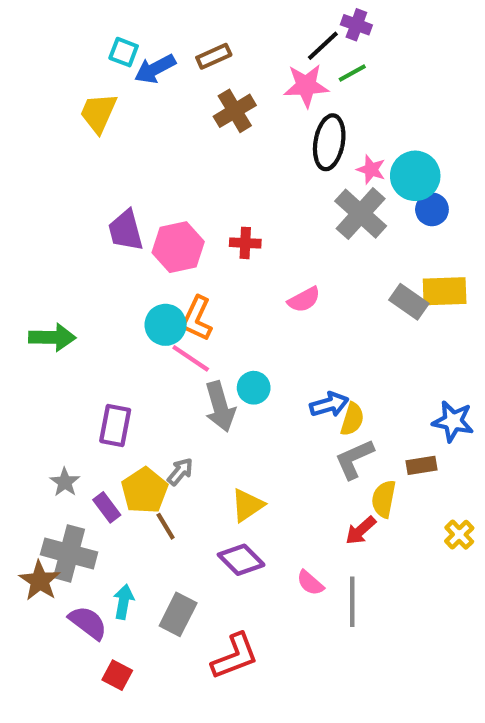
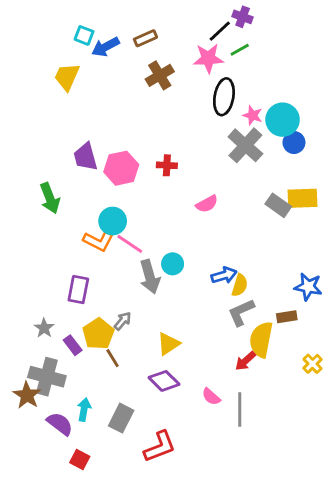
orange L-shape: (197, 318) -> (98, 241), moved, turned -88
green arrow: (52, 337) -> (50, 198), moved, turned 68
yellow semicircle: (384, 499) -> (261, 340), size x1.4

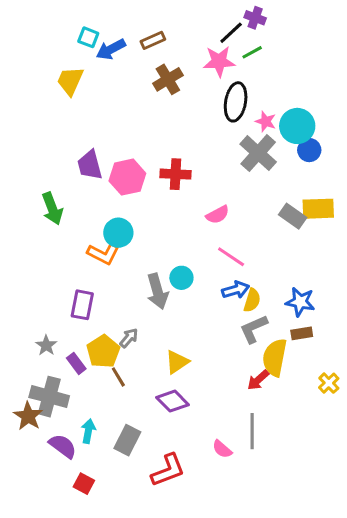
red cross: (167, 165) -> (175, 174), size x1.4
pink line: (130, 244) -> (231, 257), moved
blue star: (308, 287) -> (300, 302), moved
pink semicircle: (211, 397) -> (222, 449), moved

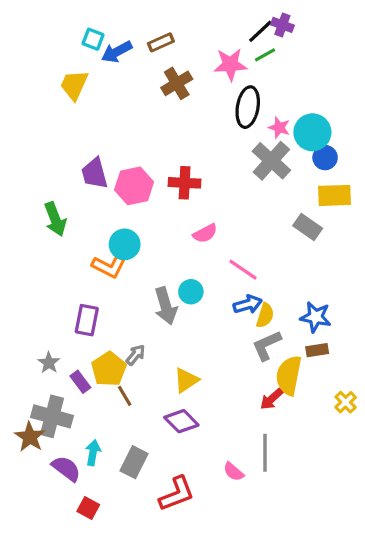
purple cross: (255, 18) -> (282, 25), moved
black line: (231, 33) -> (260, 31), moved
yellow rectangle: (318, 209) -> (335, 195), moved
pink semicircle: (218, 215) -> (205, 233), moved

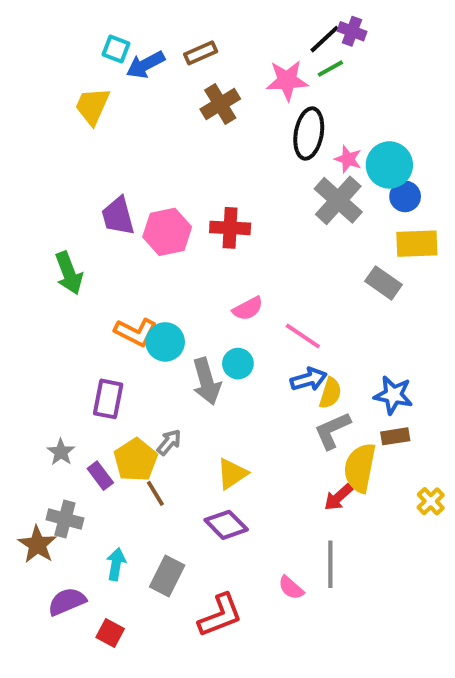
pink semicircle: (205, 233) -> (248, 309), moved
cyan circle: (125, 244) -> (165, 342), moved
gray cross: (52, 416) -> (65, 519), size x0.7
purple semicircle: (66, 469) -> (67, 602), moved, turned -60

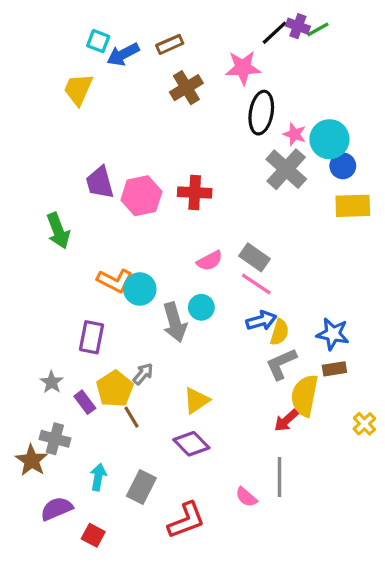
green line: (330, 69) -> (318, 29), moved
gray rectangle: (383, 283) -> (255, 257), moved

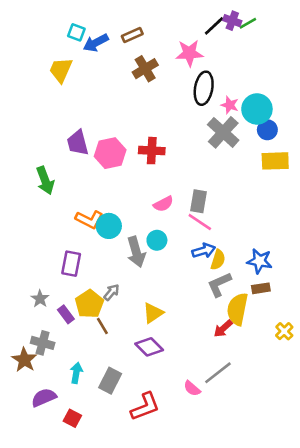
gray rectangle: (255, 257) -> (198, 201), turned 65
gray line: (280, 477) -> (218, 373), turned 52

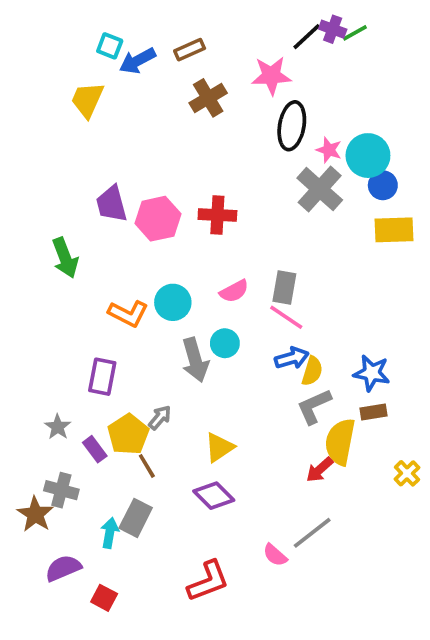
cyan circle: (109, 226) -> (173, 302), moved
gray rectangle: (110, 381) -> (136, 518), moved

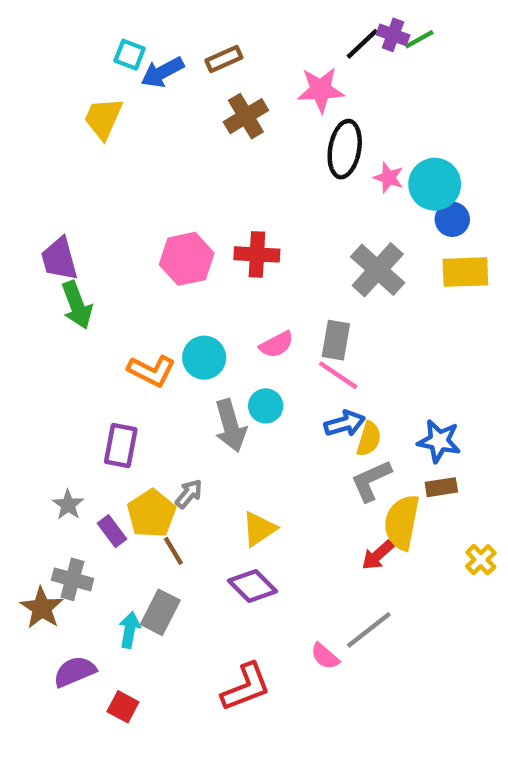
gray cross: (320, 189) -> (378, 270), moved
purple trapezoid: (112, 204) -> (59, 259), moved

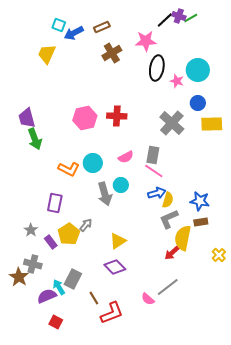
cyan circle: (435, 184) -> (198, 70), moved
blue circle: (452, 219) -> (198, 103), moved
brown line: (173, 551) -> (94, 298), moved
cyan arrow: (130, 630) -> (59, 287), turned -42
purple semicircle: (75, 672) -> (47, 296), moved

